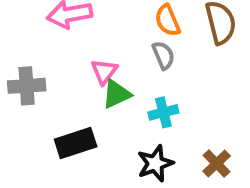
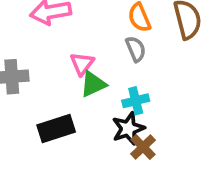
black star: (155, 163) -> (128, 129), moved
brown cross: (217, 163) -> (143, 147), moved

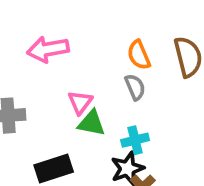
green triangle: (93, 84) -> (91, 123), turned 36

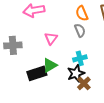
green triangle: (91, 123) -> (50, 65), moved, turned -42

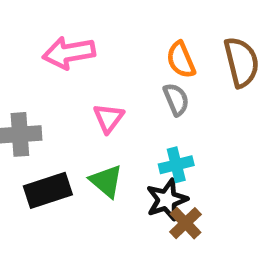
green triangle: (50, 65) -> (106, 181), turned -49
black rectangle: (37, 73) -> (48, 190), moved

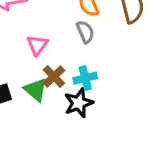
brown cross: (186, 223) -> (54, 77), moved

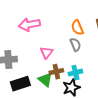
brown cross: (54, 77) -> (56, 72), turned 32

